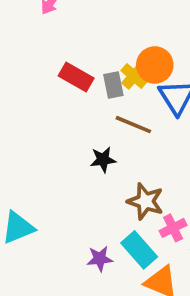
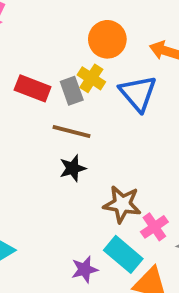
orange circle: (155, 65) -> (107, 39), moved
brown line: (133, 125) -> (71, 132), moved

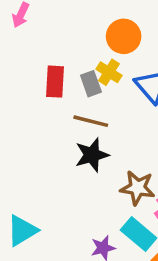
red rectangle: (33, 88) -> (55, 82), turned 72
black star: (73, 168) -> (92, 155), size x1.4

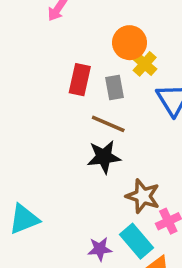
orange circle: (124, 36) -> (130, 43), moved
yellow cross: (109, 72) -> (145, 64), moved

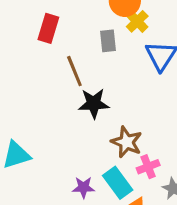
red rectangle: (80, 80) -> (48, 28), moved
brown line: (108, 124) -> (74, 71), moved, turned 40

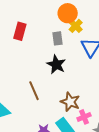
brown line: (74, 71) -> (34, 91), moved
black star: (94, 103) -> (56, 64), moved, turned 30

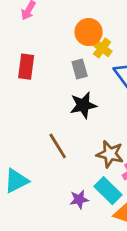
black star: (56, 64) -> (83, 105), turned -30

